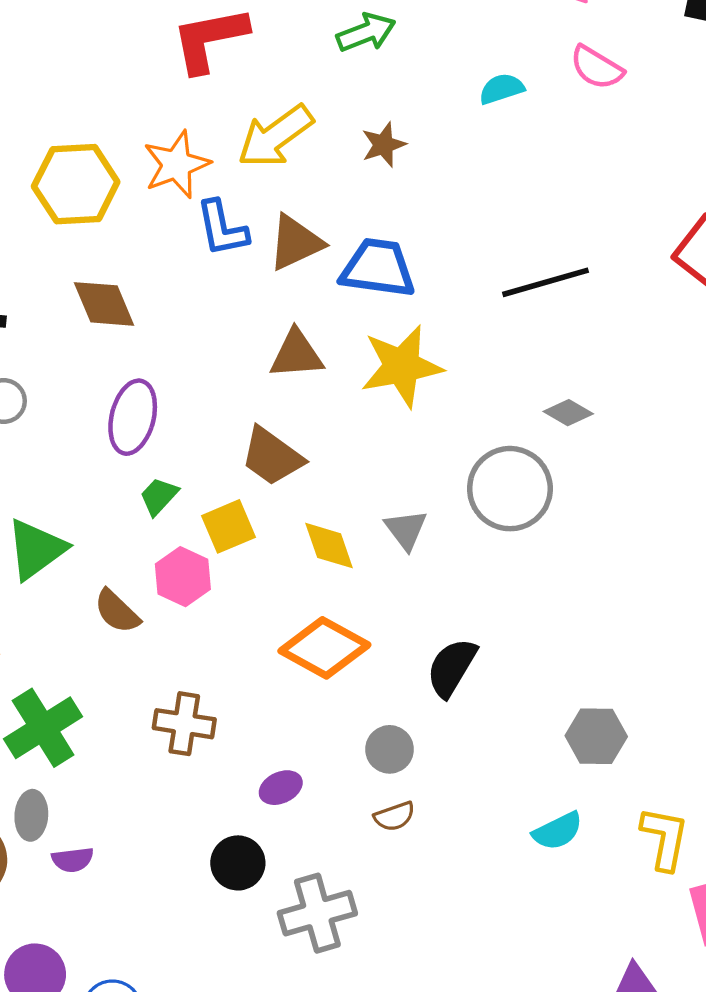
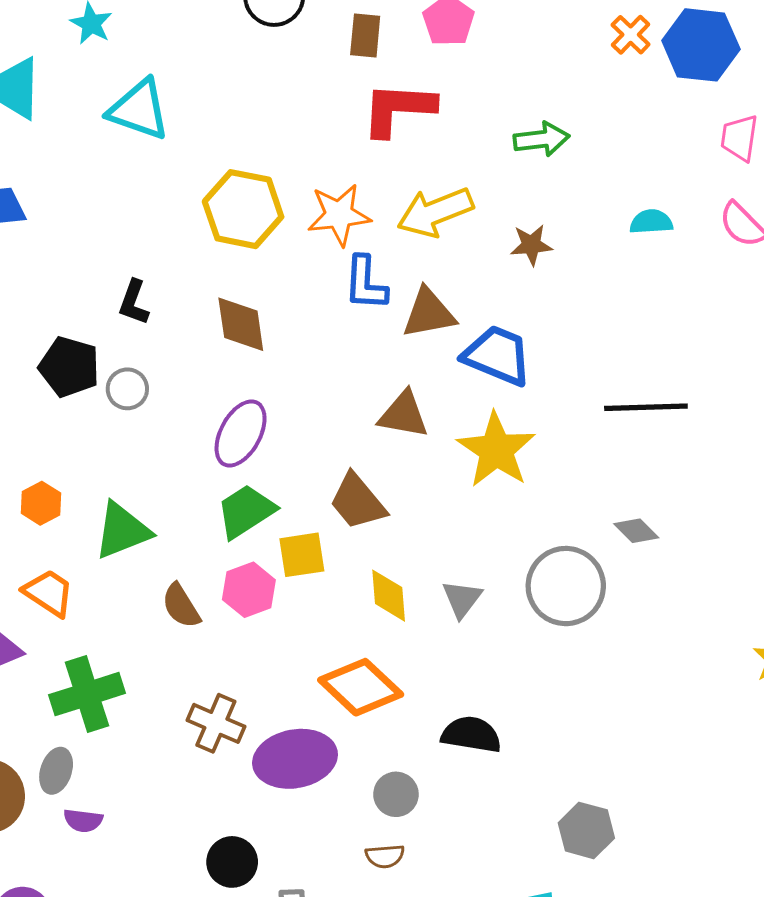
yellow star: (402, 366) -> (496, 450), turned 30
green trapezoid: (159, 496) -> (246, 511), size x1.6
black semicircle: (452, 667) -> (471, 735), turned 54
purple ellipse: (281, 788) -> (295, 759), moved, size x2.0

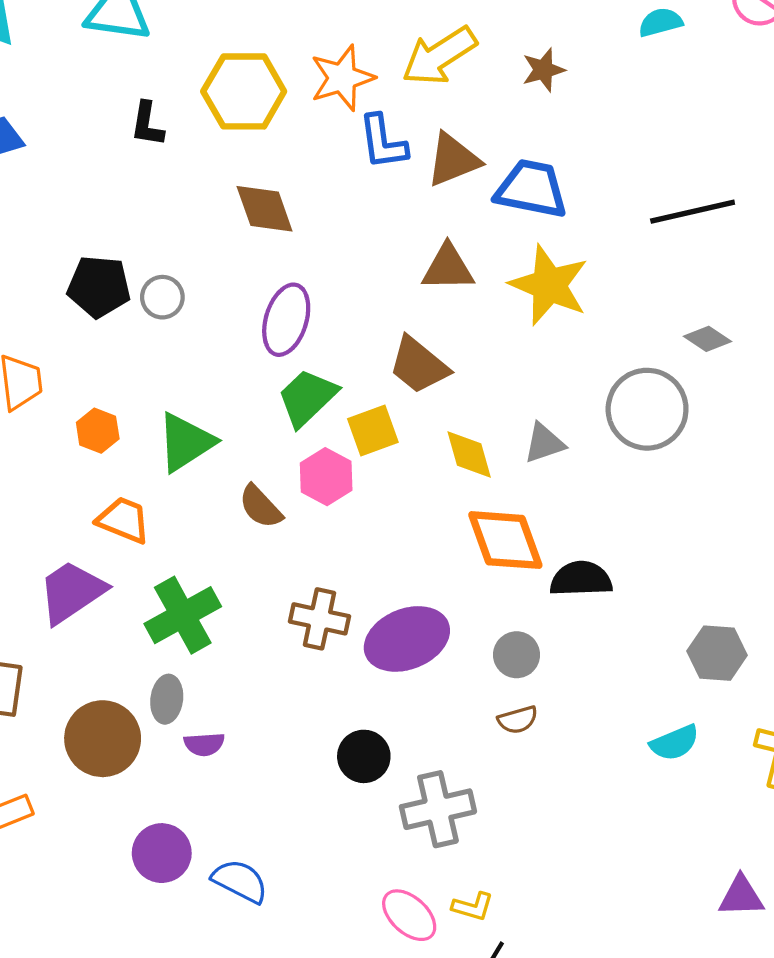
black L-shape: (134, 302) -> (147, 124), moved
gray triangle: (462, 599) -> (544, 443), turned 45
orange diamond: (361, 687) -> (505, 540), moved, turned 38

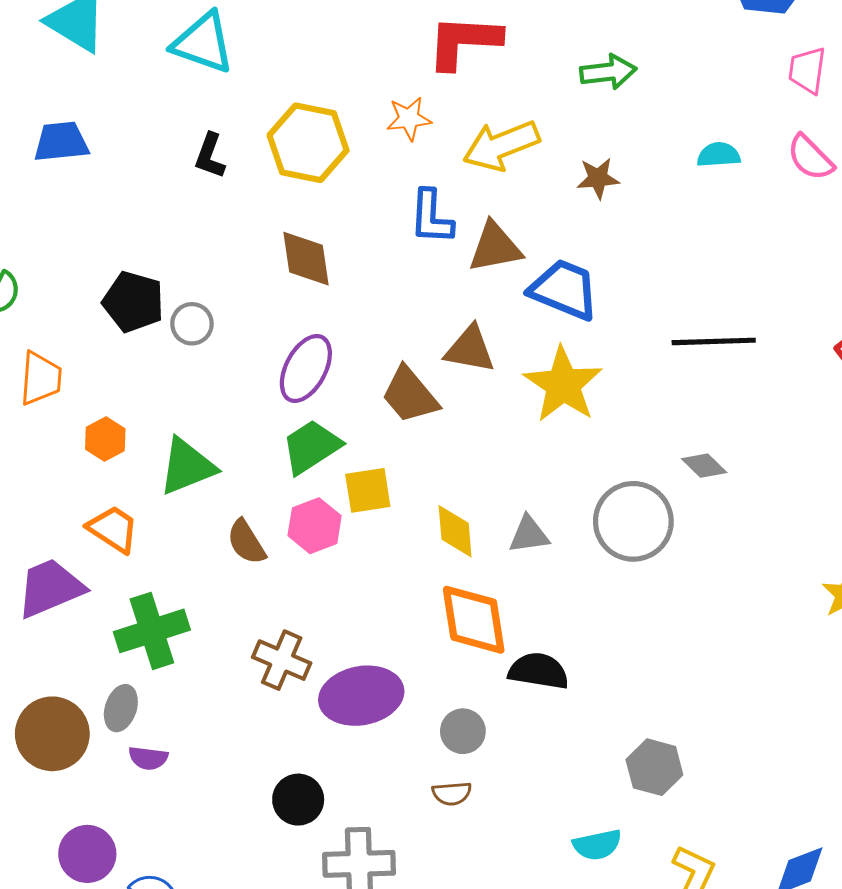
orange star: (342, 78) -> (409, 119), moved, size x0.7
brown trapezoid: (419, 365) -> (410, 395), moved

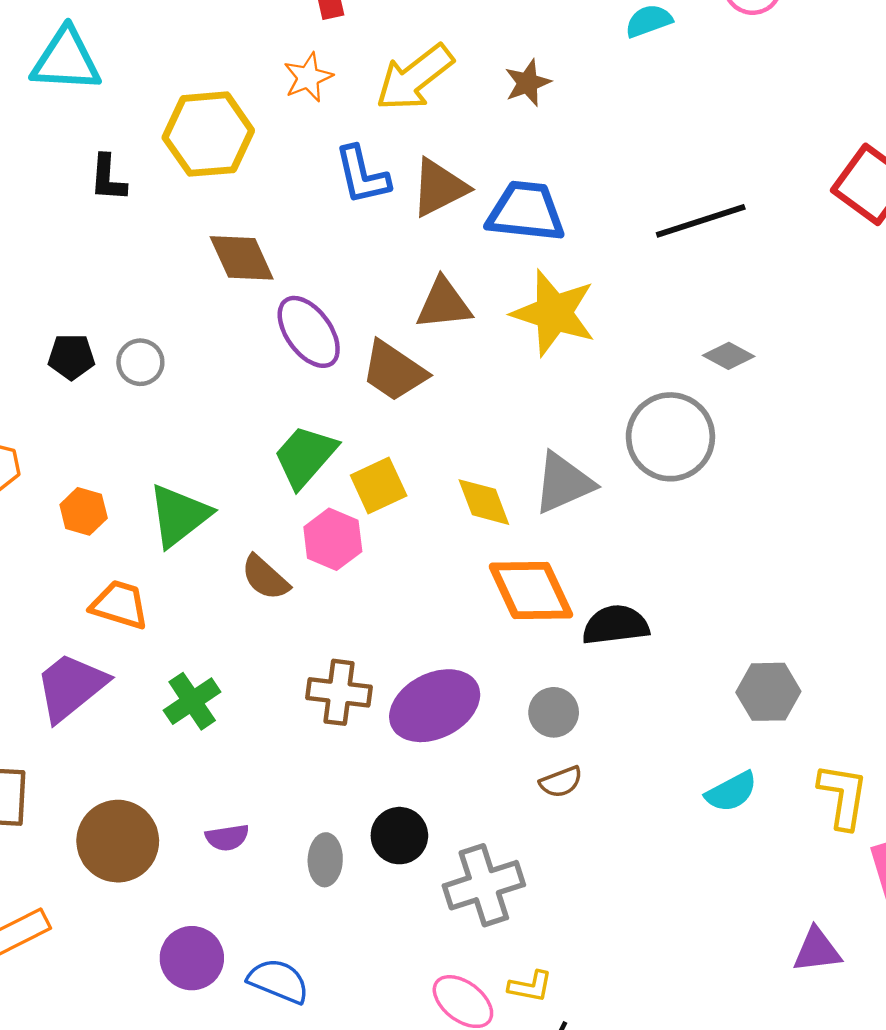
black pentagon: (133, 302) -> (71, 357), size x0.7
purple ellipse: (306, 368) -> (309, 332), moved, turned -48
gray triangle: (529, 535) -> (563, 483), size x1.4
green cross: (152, 631) -> (192, 701), size x0.7
gray ellipse: (121, 708) -> (325, 860), moved

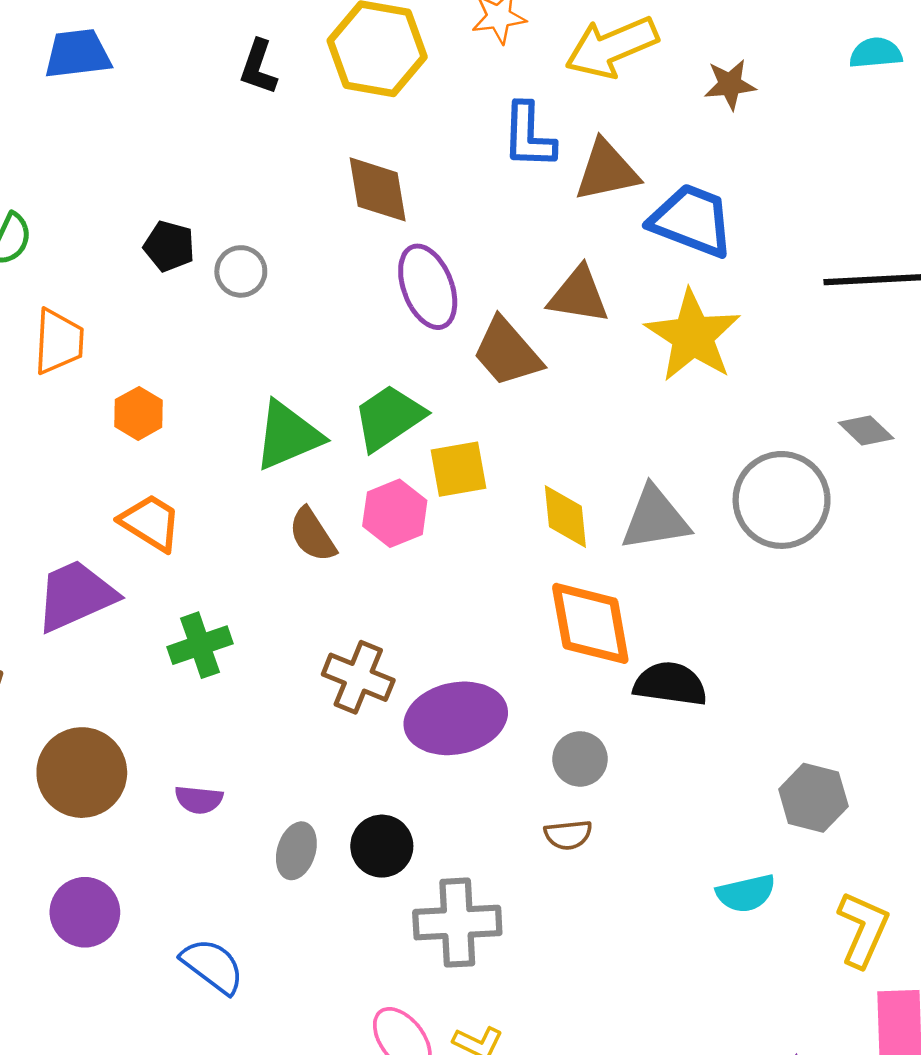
green triangle: (179, 515) -> (288, 436), moved
purple circle: (192, 958) -> (85, 912), moved

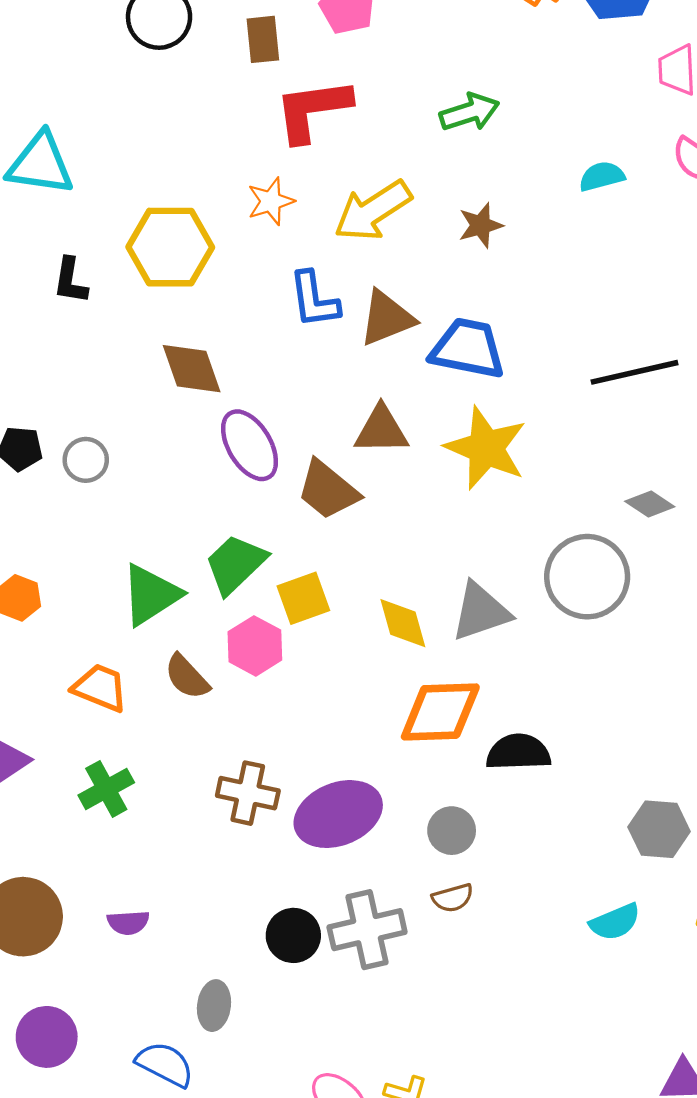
orange trapezoid: (150, 523) -> (100, 688), moved
orange diamond: (590, 623) -> (440, 712), turned -72
gray ellipse: (296, 851) -> (214, 1006), moved
gray cross: (457, 923) -> (367, 930), moved

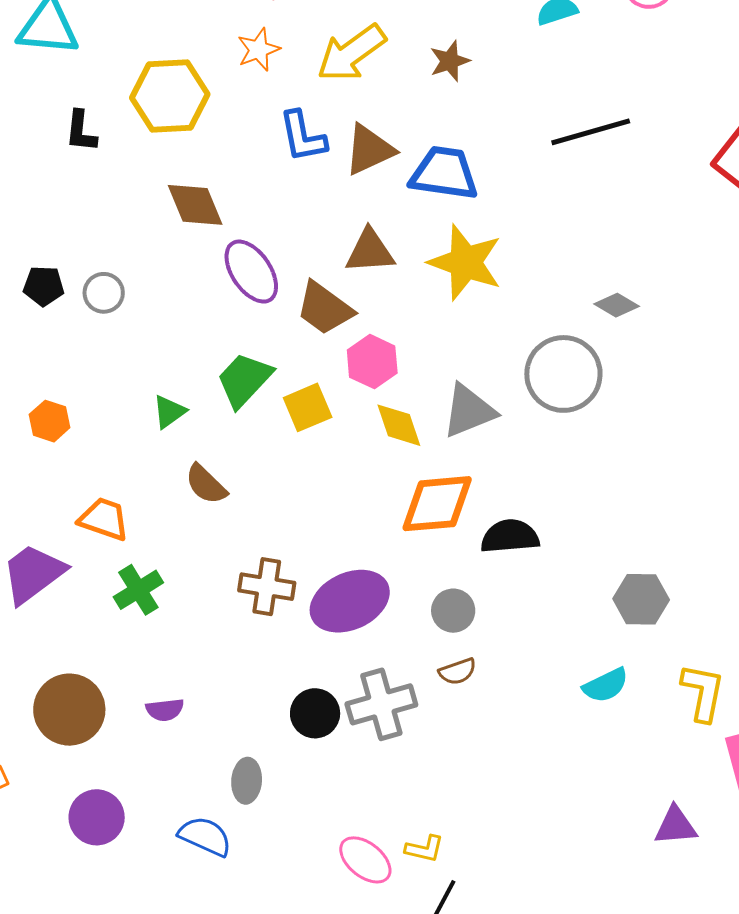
black line: (635, 372) -> (591, 132), moved
green triangle: (151, 595) -> (169, 412), size x0.6
pink hexagon: (255, 646) -> (372, 362), moved
orange trapezoid: (100, 688) -> (104, 519), moved

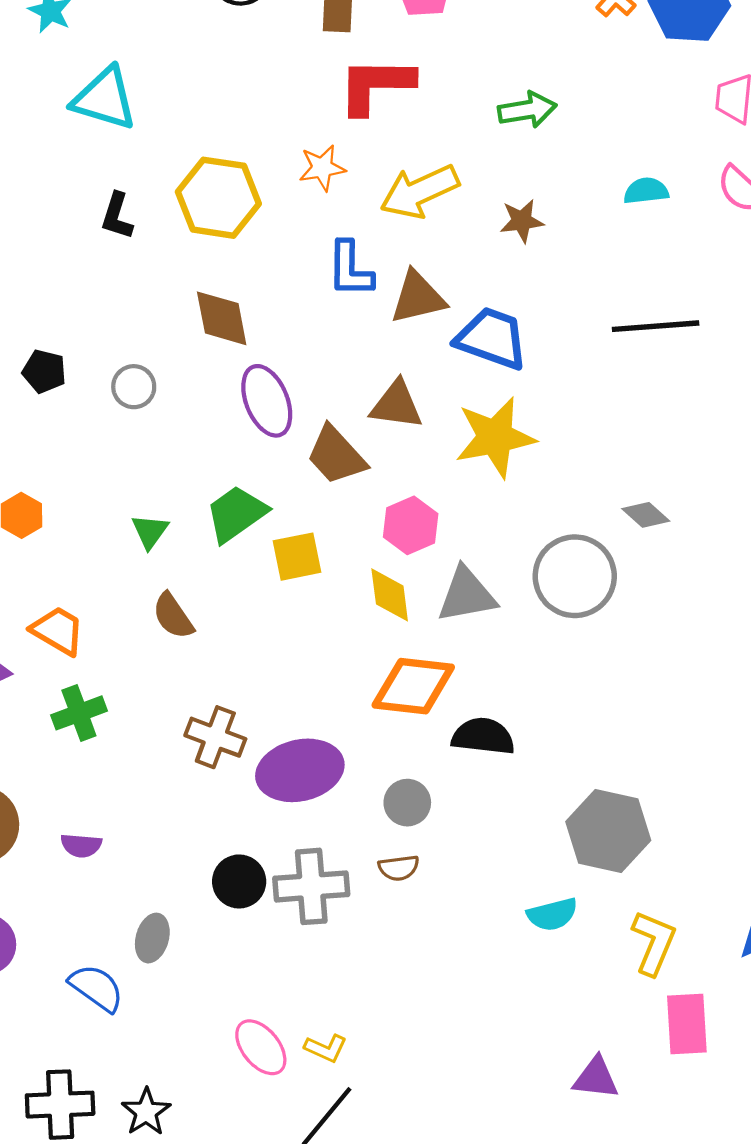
yellow star: (465, 262) -> (495, 437), turned 30
gray circle: (104, 293) -> (134, 387), moved
pink hexagon: (372, 362) -> (411, 525), moved
green triangle: (169, 412) -> (150, 531), turned -30
gray hexagon: (641, 599) -> (608, 831), size x1.4

